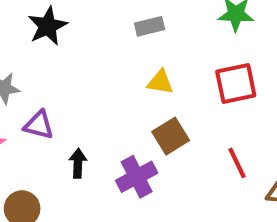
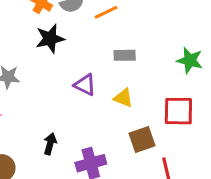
purple triangle: (39, 125) -> (85, 85), moved
brown square: (171, 136) -> (142, 139), moved

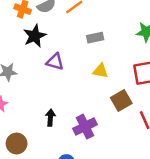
purple triangle: (85, 85) -> (55, 62), moved

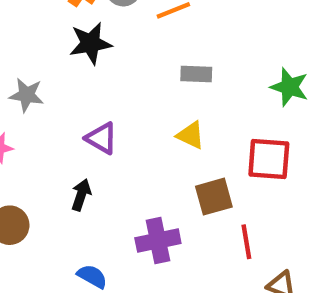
purple triangle: (55, 62) -> (101, 138), moved
purple cross: (85, 127) -> (158, 241), moved

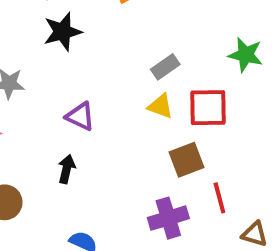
gray rectangle: (196, 74) -> (165, 67), moved, turned -32
red square: (269, 159) -> (208, 108), moved
purple cross: (158, 241) -> (168, 218), moved

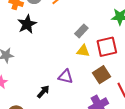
purple triangle: (80, 116) -> (65, 77), moved
black arrow: (67, 169) -> (43, 92), turned 40

